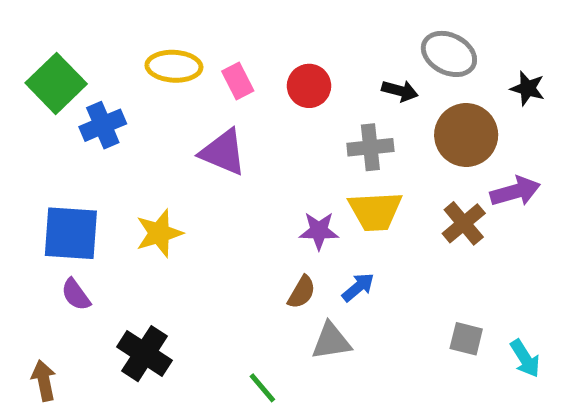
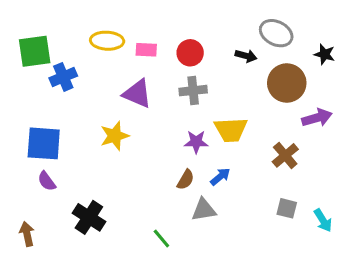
pink rectangle: (238, 81) -> (146, 50), turned -60
green square: (56, 83) -> (35, 51), turned 36
gray cross: (370, 147) -> (193, 91), moved
brown cross: (464, 223) -> (285, 155), moved
yellow star: (159, 233) -> (115, 136), moved

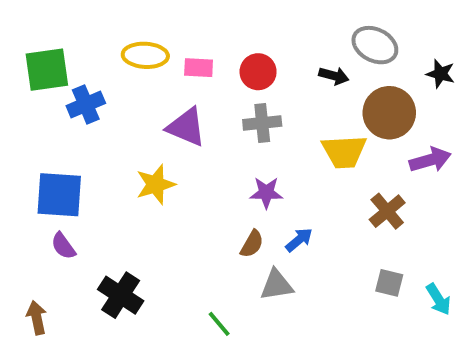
yellow trapezoid: (231, 130) -> (344, 152), moved

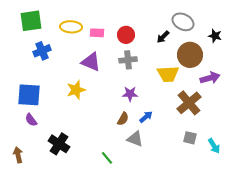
green square: (47, 70) -> (31, 21), moved
black arrow: (334, 76) -> (163, 37), turned 120
brown cross: (387, 211) -> (189, 103), size x1.4
gray triangle: (277, 285) -> (135, 139), turned 30

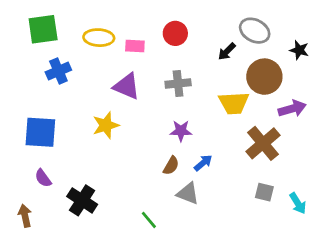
red circle: (126, 35) -> (175, 33), moved
purple semicircle: (31, 120) -> (43, 178), moved

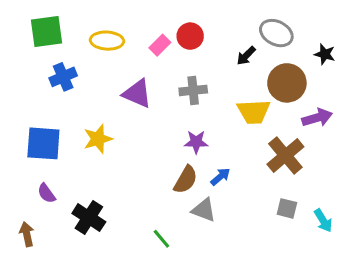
pink rectangle: (135, 46) -> (160, 45), moved, turned -48
yellow star: (106, 125) -> (98, 139), moved
brown semicircle: (171, 166) -> (186, 180), size x1.4

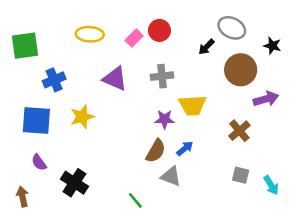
green square: (46, 32) -> (25, 46), moved
blue cross: (63, 77) -> (54, 80), moved
yellow trapezoid: (254, 112) -> (192, 105), moved
brown cross: (285, 156) -> (239, 131), size x0.7

